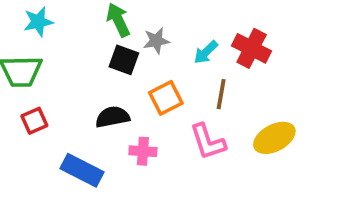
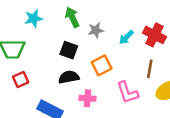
cyan star: (38, 22) -> (34, 18), moved
black square: (124, 60) -> (69, 50), moved
brown line: (221, 94) -> (150, 69), moved

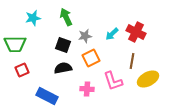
gray star: (96, 30) -> (85, 36), moved
pink cross: (88, 98) -> (87, 89), moved

